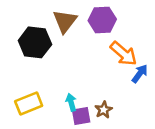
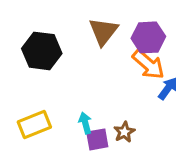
purple hexagon: (102, 20) -> (148, 37), moved
brown triangle: (65, 21) -> (103, 31), moved

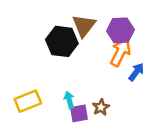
black hexagon: (42, 51) -> (62, 41), moved
orange arrow: (148, 64) -> (120, 52), turned -104

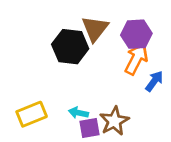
cyan arrow: (69, 100) -> (78, 113), turned -63
brown star: (101, 107) -> (114, 121), size x1.5

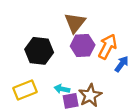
purple hexagon: (136, 34) -> (83, 45), moved
black hexagon: (70, 47) -> (39, 51), moved

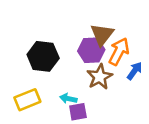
brown triangle: (75, 23) -> (102, 35), moved
brown star: (90, 95) -> (100, 77), moved

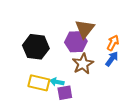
orange arrow: (119, 52) -> (113, 43), moved, size x0.7
yellow rectangle: (27, 100) -> (39, 83), moved, turned 35

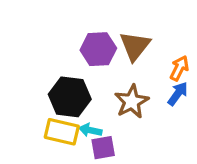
purple hexagon: (76, 42) -> (98, 49), moved
black hexagon: (36, 47) -> (70, 97), moved

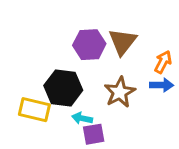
blue arrow: (178, 94) -> (162, 85), turned 55
yellow rectangle: (62, 132) -> (34, 110), moved

